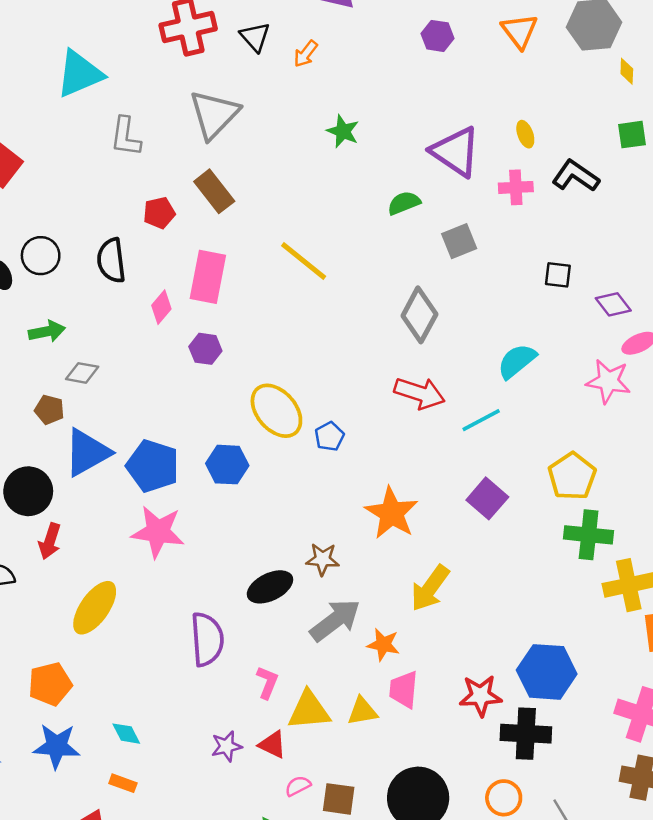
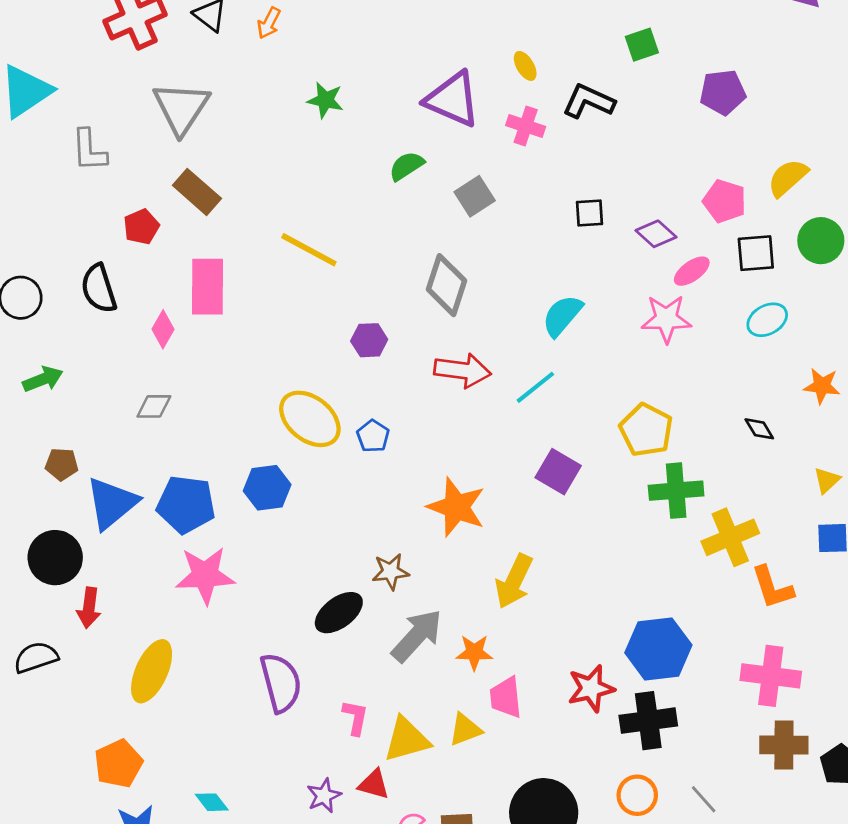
pink cross: (516, 187) -> (526, 126), turned 32
purple hexagon: (205, 349) -> (369, 340), moved
gray diamond: (82, 373) -> (154, 406), moved

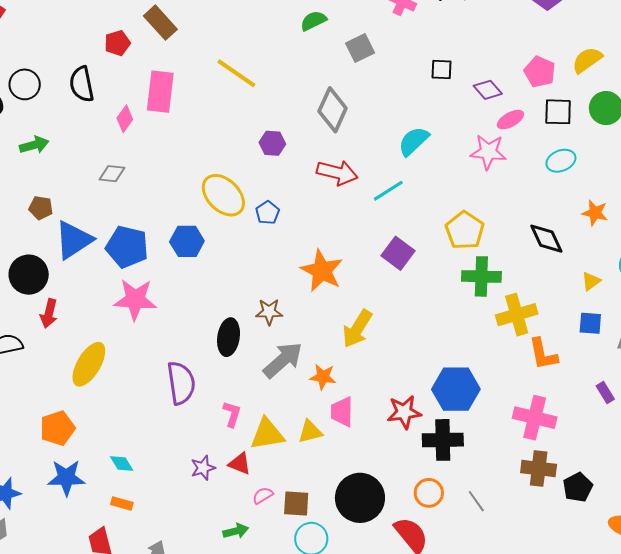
black diamond: (759, 429) -> (546, 239), size x1.6
black ellipse: (339, 613) -> (229, 337), turned -51

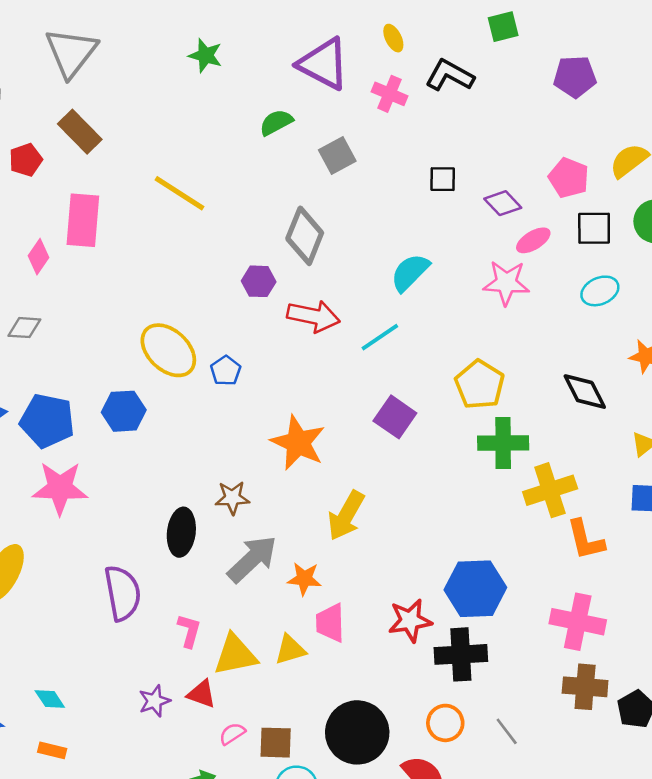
purple hexagon: (272, 143) -> (259, 281), moved

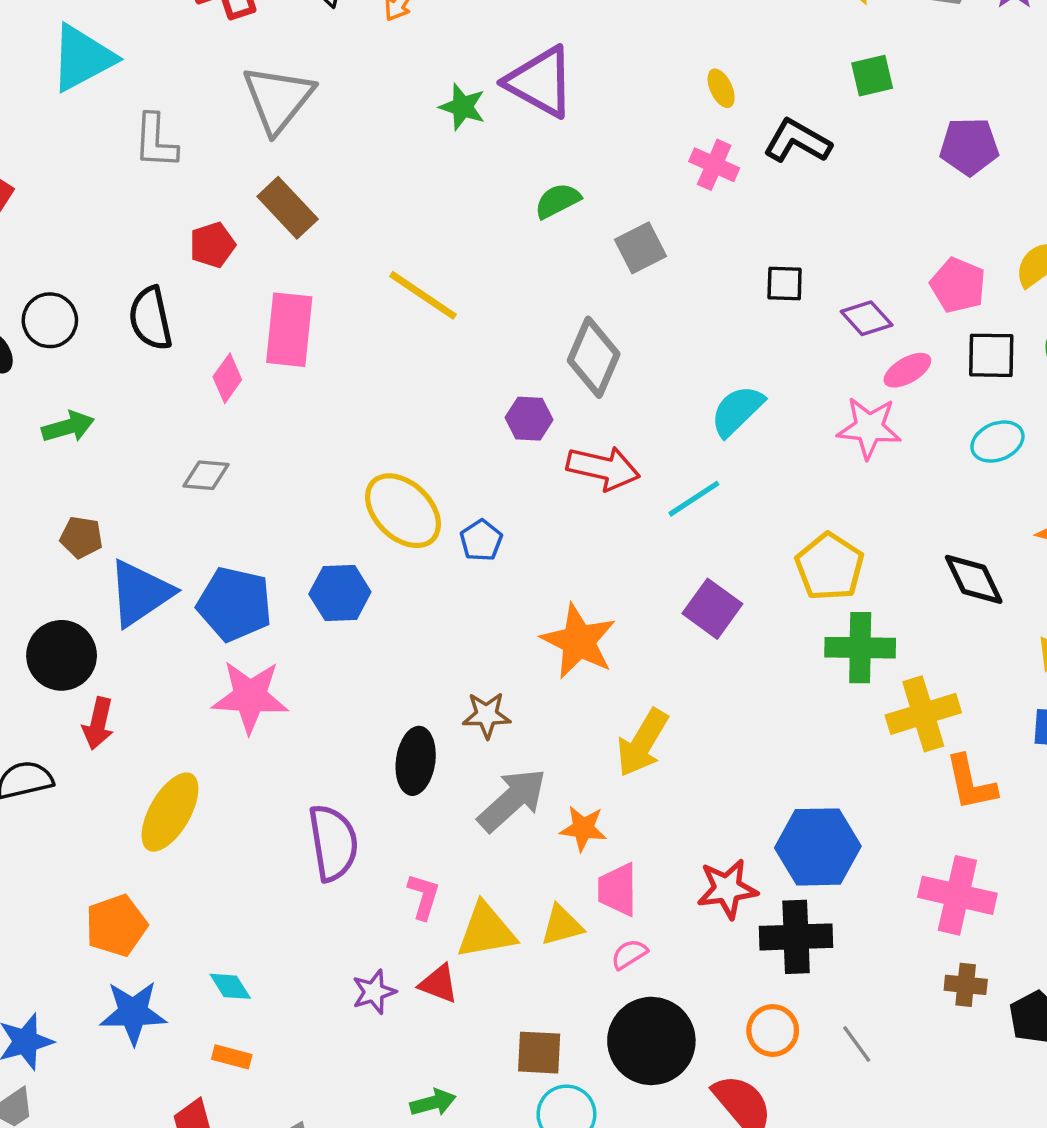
purple triangle: (324, 64) -> (540, 82), moved
brown cross: (585, 687) -> (966, 985), size x0.7
pink semicircle: (232, 734) -> (629, 954), moved

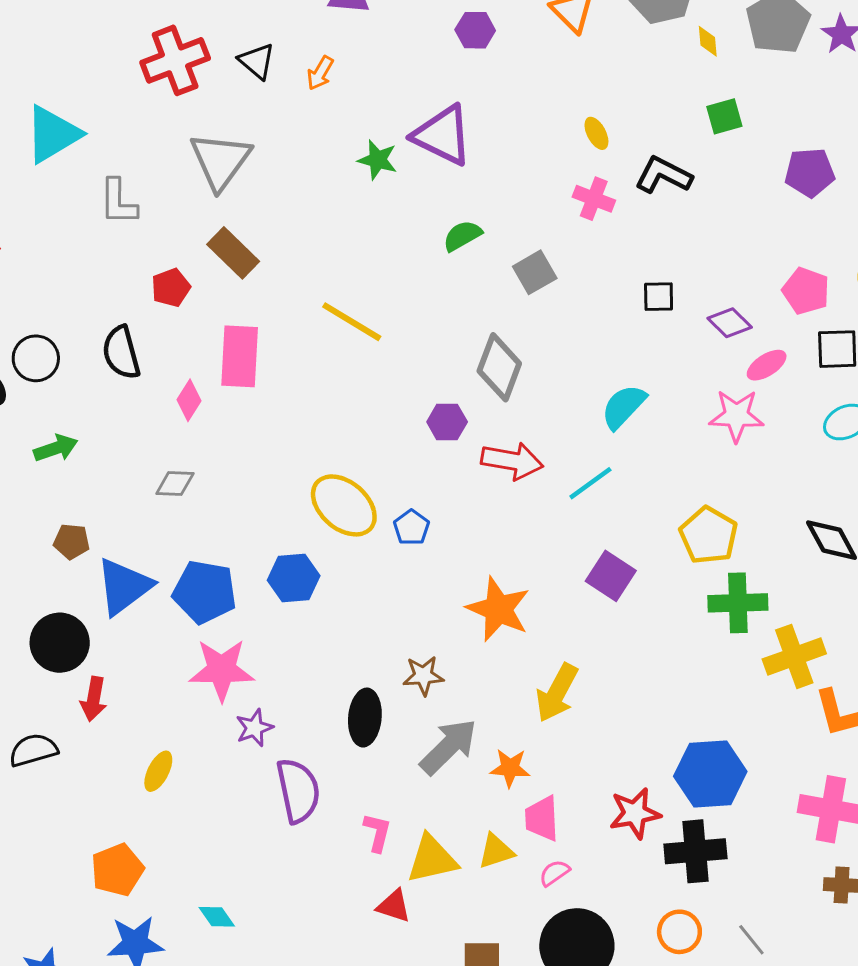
yellow ellipse: (170, 812) -> (158, 771), size x0.6
purple star: (374, 992) -> (254, 728), moved

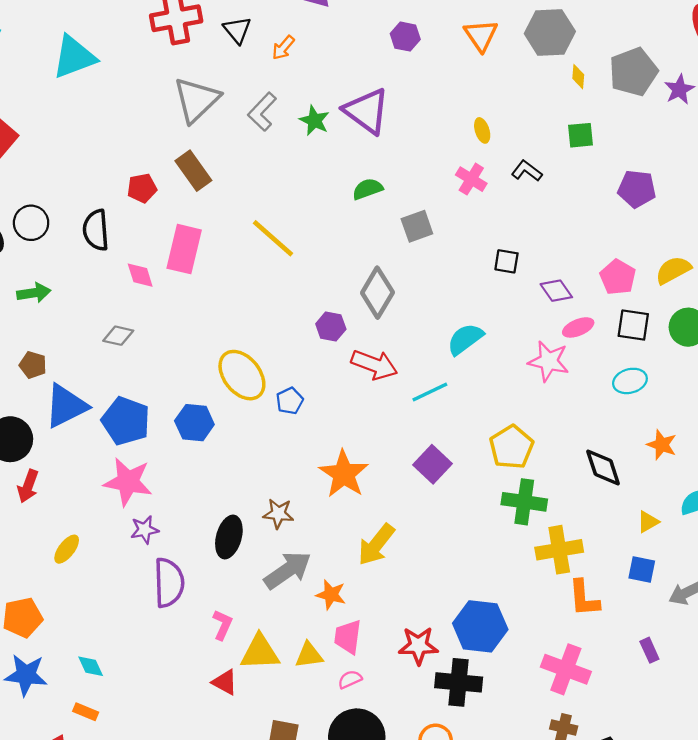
black L-shape: (663, 175) -> (527, 171), size x0.7
gray L-shape: (118, 202) -> (262, 112), moved, turned 33
pink diamond: (189, 400) -> (140, 275), turned -60

